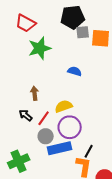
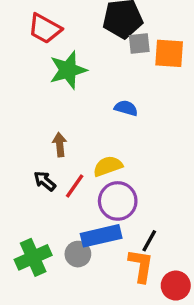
gray circle: (46, 136) -> (78, 254), moved

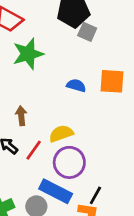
gray square: (139, 43) -> (87, 32), turned 30
orange square: (169, 53) -> (112, 81), moved
blue rectangle: (101, 236) -> (56, 191), turned 40

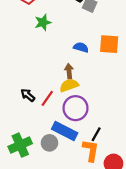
green star: (28, 54) -> (43, 22), size x0.7
brown arrow: (21, 116) -> (69, 71), moved

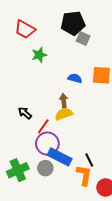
black arrow: (28, 95) -> (25, 113), moved
purple circle: (76, 108) -> (47, 144), moved
black line: (96, 134) -> (89, 160), turned -56

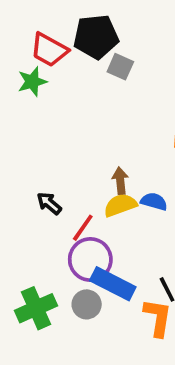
black pentagon: (73, 23) -> (96, 37), moved
gray square: (83, 39) -> (120, 67), moved
green star: (39, 55) -> (32, 82), moved
blue semicircle: (75, 78) -> (154, 201), moved

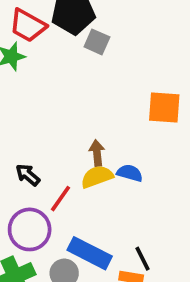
purple circle: (90, 259) -> (30, 229), moved

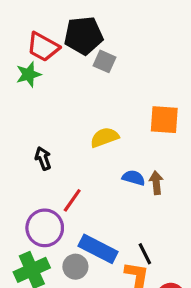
brown arrow: (97, 153) -> (156, 183), moved
black arrow: (28, 175) -> (43, 158), moved, turned 30
yellow semicircle: (97, 177) -> (105, 137), moved

